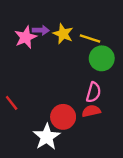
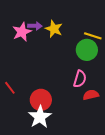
yellow line: (90, 38) -> (93, 36), moved
red semicircle: (91, 111) -> (91, 95), moved
red circle: (63, 117) -> (41, 100), moved

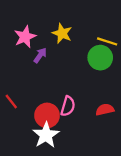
purple arrow: (35, 26) -> (40, 55), moved, turned -56
pink semicircle: (80, 79) -> (68, 106), moved

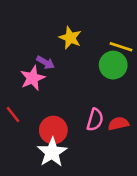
pink star: (25, 37) -> (33, 78), moved
purple arrow: (40, 55) -> (46, 62), turned 84
pink semicircle: (68, 106) -> (95, 120), moved

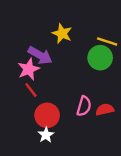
purple arrow: (46, 62) -> (40, 55), size x1.5
red line: (13, 114) -> (31, 90), moved
white star: (52, 152) -> (46, 135), size x0.6

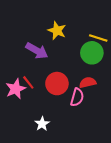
pink star: (29, 69) -> (16, 89), moved
red semicircle: (105, 110) -> (88, 82), moved
red circle: (47, 115) -> (57, 84), moved

